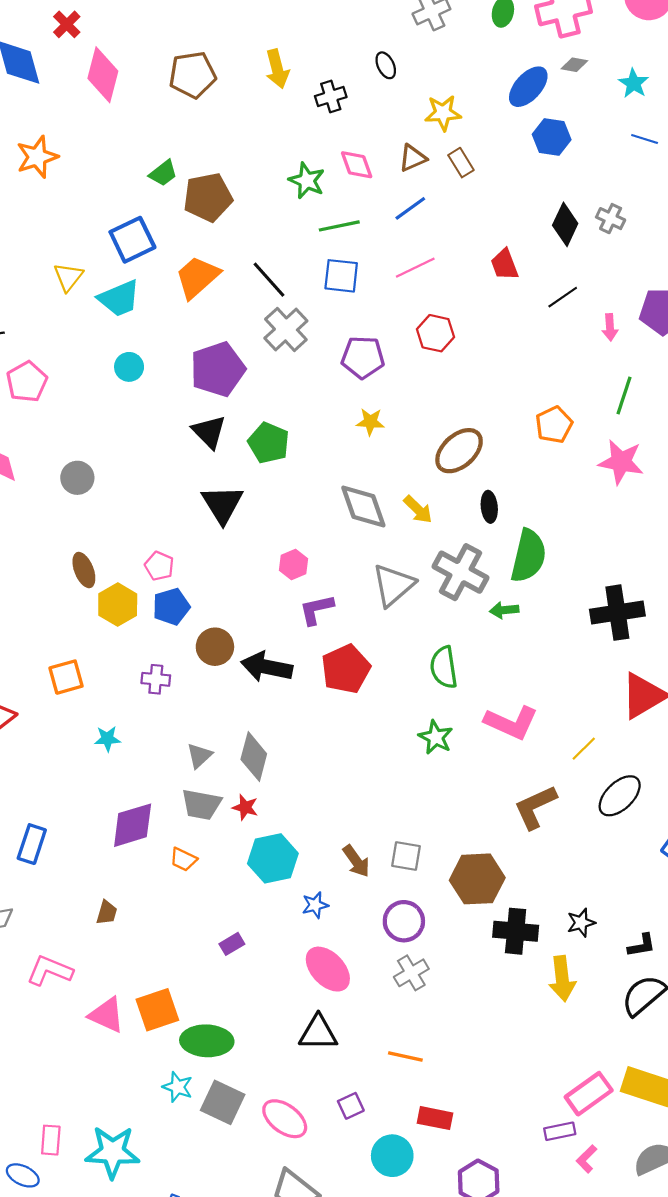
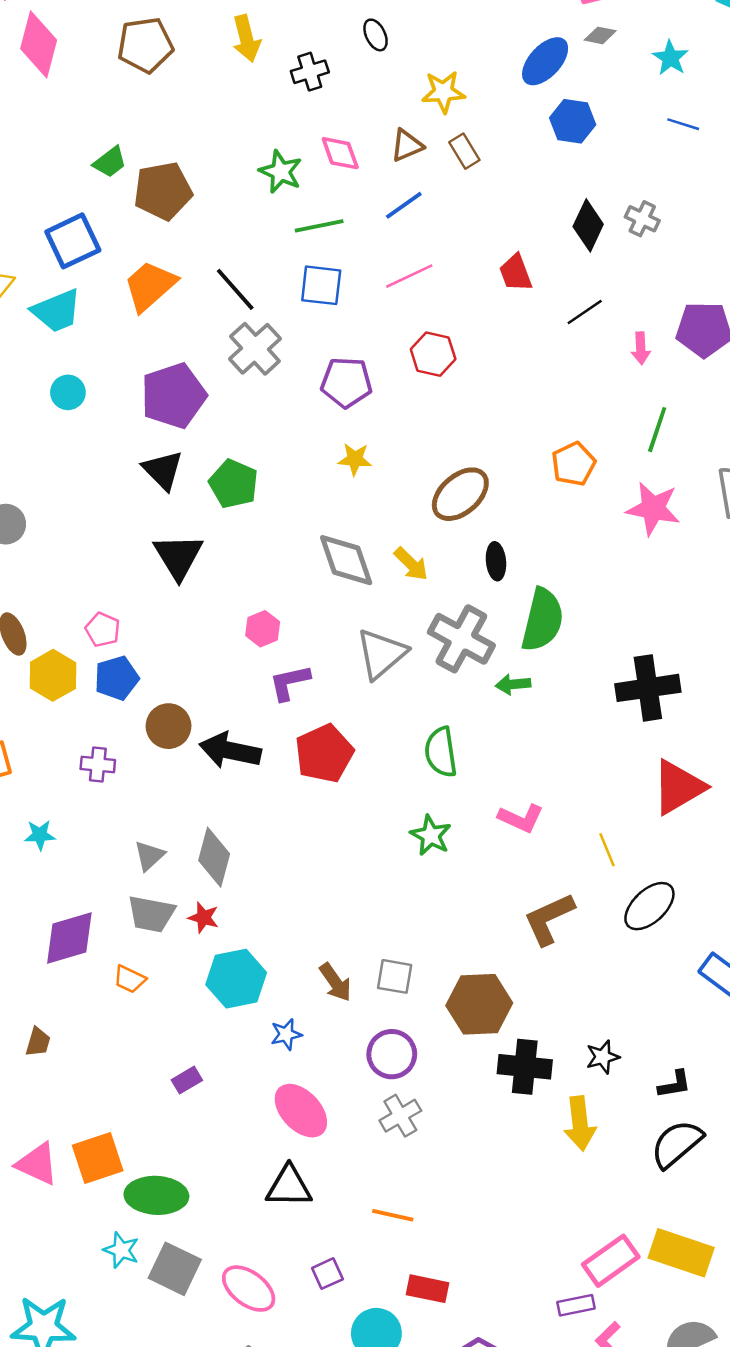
pink L-shape: (511, 723) -> (521, 818), size x0.7
yellow line: (584, 749) -> (607, 850), turned -68

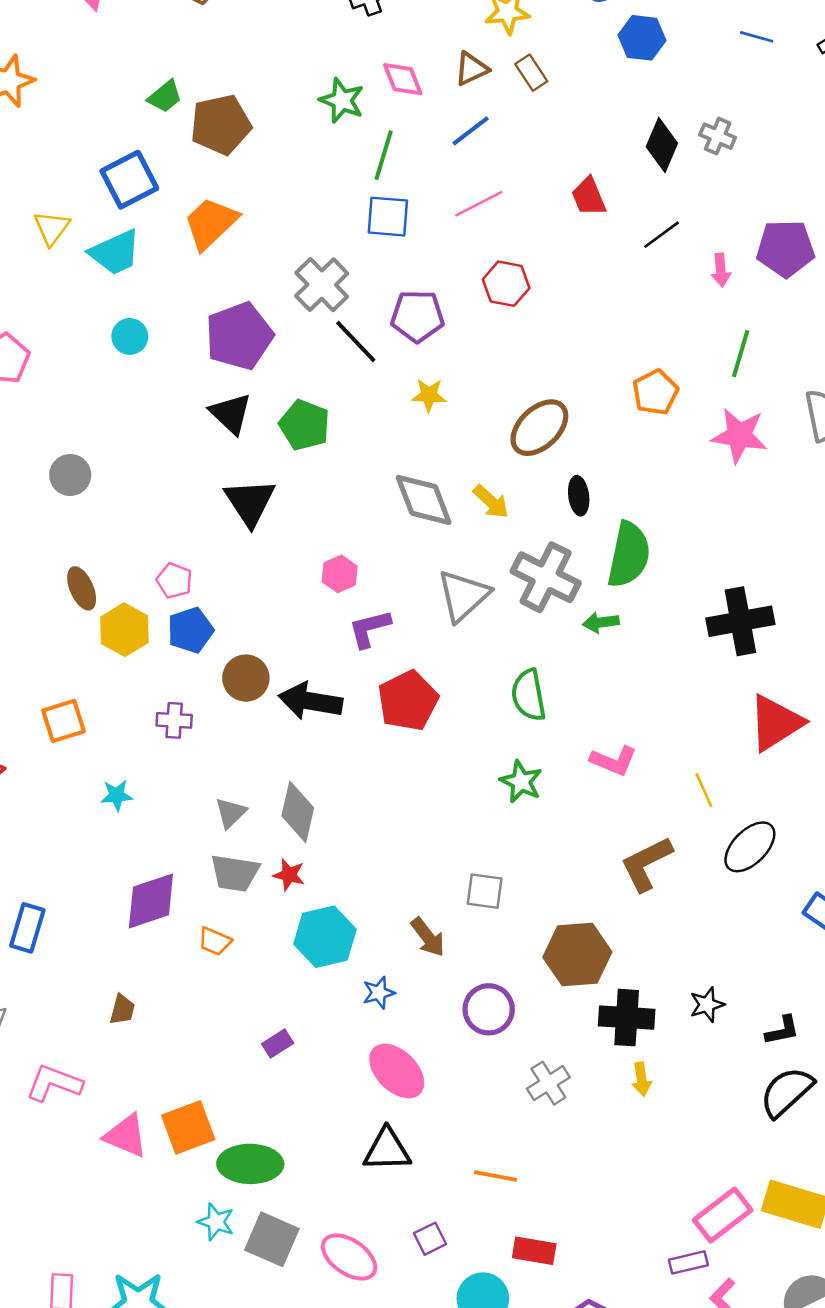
green line: (319, 226) -> (384, 155), turned -60
black line: (235, 289) -> (356, 341), moved
gray square: (395, 976) -> (485, 891), moved
gray cross: (400, 1116) -> (548, 1083), moved
yellow arrow: (580, 1123) -> (641, 1079), moved, size x0.6

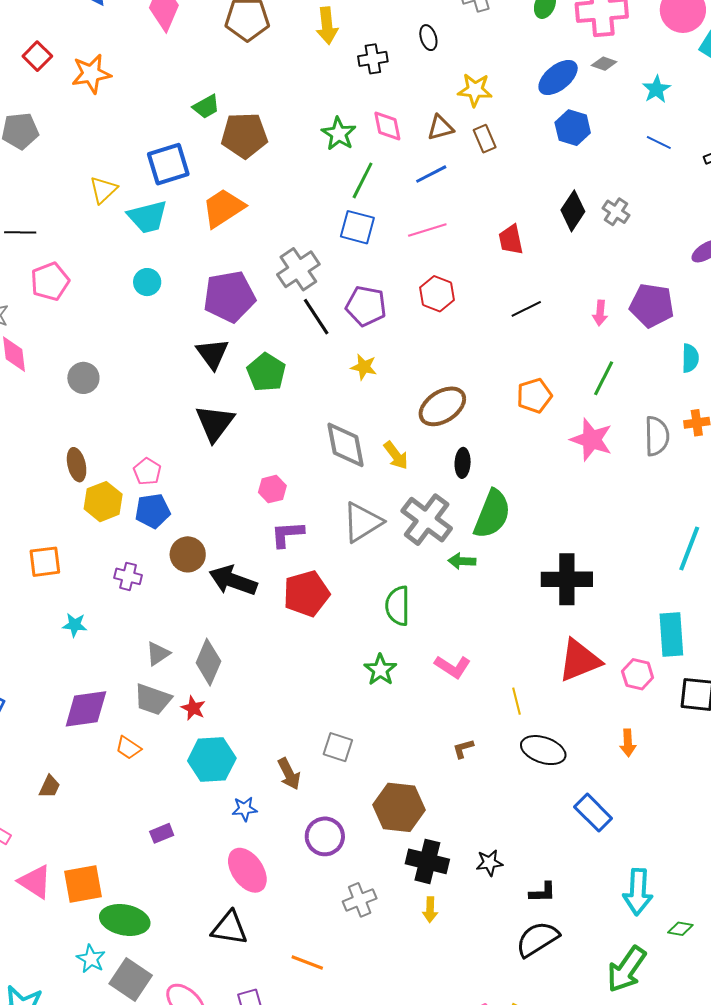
black line: (661, 235) -> (526, 309), moved
black ellipse: (750, 847) -> (543, 750), turned 54
brown L-shape: (646, 864) -> (463, 749), size x0.5

